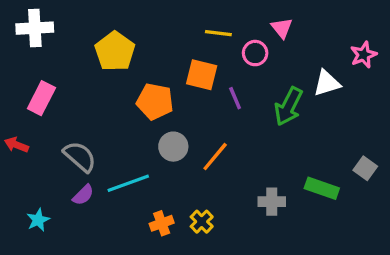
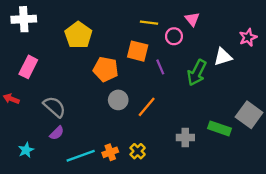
gray square: (365, 168) -> (249, 115), size x1.6
cyan line: (128, 183) -> (81, 156), moved

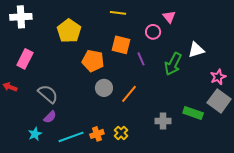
yellow line: (149, 23) -> (118, 13), moved
pink star: (248, 37) -> (218, 77), moved
cyan star: (26, 150) -> (35, 134), moved

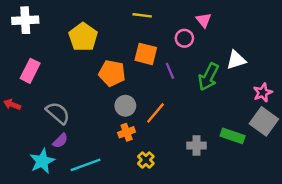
cyan star: (35, 134) -> (42, 161), size x1.5
orange cross: (97, 134) -> (127, 132), moved

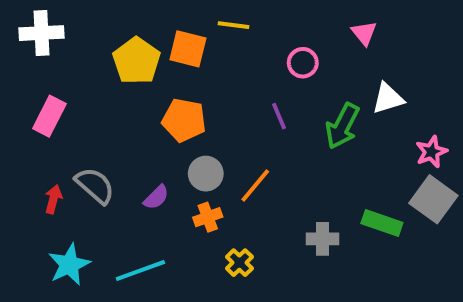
pink triangle: (204, 20) -> (364, 33), moved
orange square: (146, 54) -> (188, 49), moved
red arrow: (12, 105) -> (53, 199), moved, turned 84
purple semicircle: (60, 141) -> (156, 197), moved

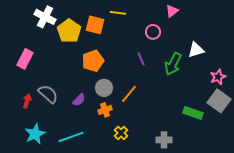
white cross: (41, 33) -> (45, 17), moved, turned 30
pink triangle: (364, 33) -> (172, 11), moved, turned 32
orange pentagon: (184, 120) -> (93, 61), turned -30
gray cross: (323, 239) -> (164, 140), moved

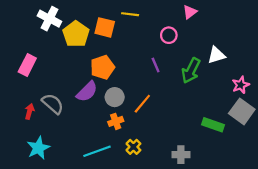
purple semicircle: (79, 100) -> (87, 92), moved, size x1.5
cyan line: (71, 137) -> (97, 151), moved

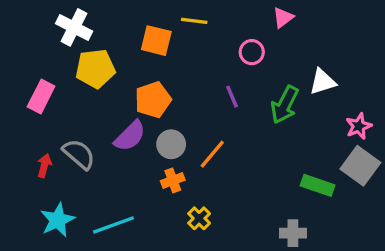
yellow pentagon: (76, 34) -> (95, 69), moved, turned 30
cyan line: (97, 151) -> (113, 225), moved
gray cross: (181, 155) -> (293, 233), moved

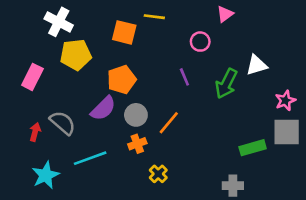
gray square: (360, 166) -> (287, 132), turned -36
green rectangle: (318, 185) -> (253, 148), turned -35
cyan line: (113, 225) -> (90, 158), moved

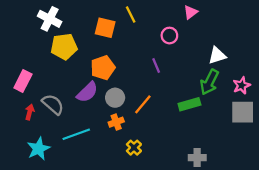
yellow line: (154, 17) -> (131, 14), turned 56
pink rectangle: (32, 77) -> (23, 81), moved
green arrow: (226, 83) -> (209, 82), moved
green rectangle: (253, 148) -> (189, 104), moved

